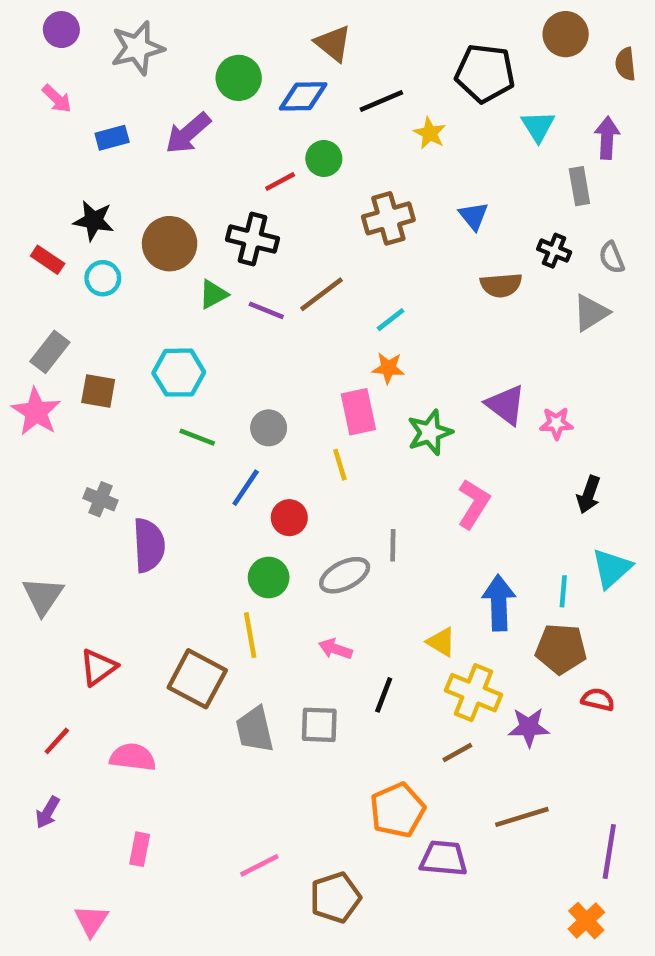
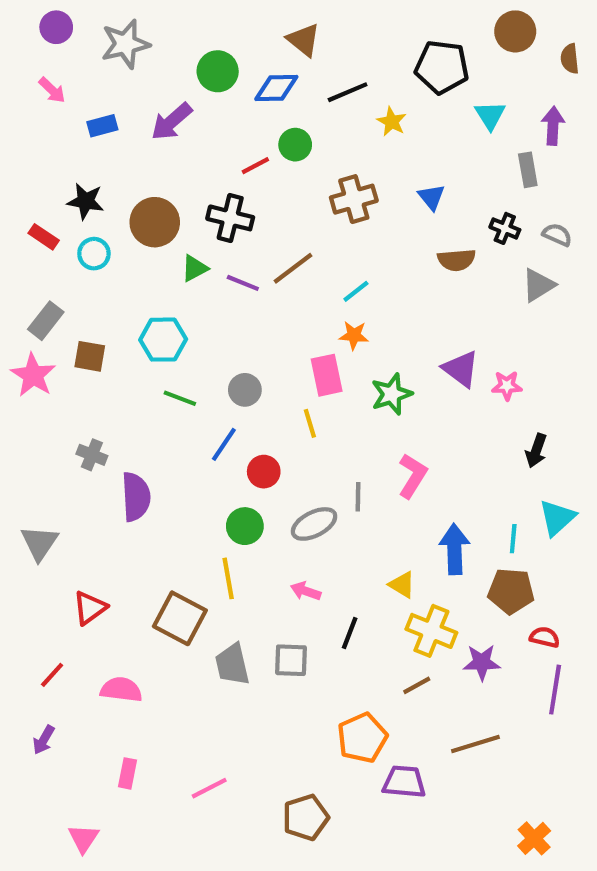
gray semicircle: (612, 257) -> (557, 235), turned 136
pink L-shape: (473, 504) -> (413, 476), moved
purple line: (609, 851) -> (555, 690), moved
pink line: (259, 865) -> (209, 788), moved

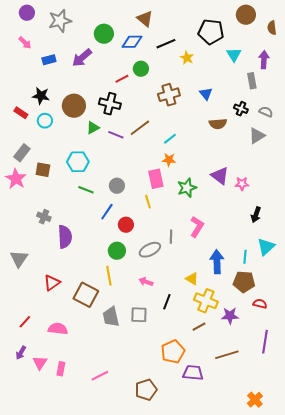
red triangle: (90, 608) -> (52, 283), moved
purple line: (555, 690) -> (265, 342), moved
pink triangle: (83, 838) -> (40, 363), moved

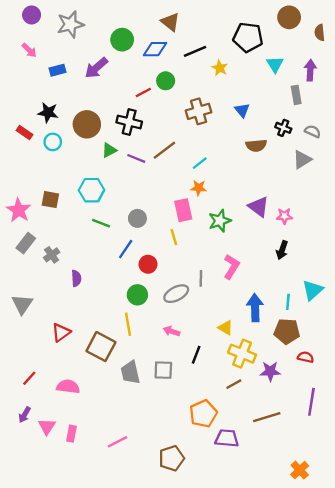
gray rectangle: (22, 153) -> (26, 243), moved
black arrow: (256, 215) -> (282, 250), moved
gray cross: (44, 217) -> (52, 255), turned 32
purple semicircle: (65, 237) -> (76, 278), size x0.6

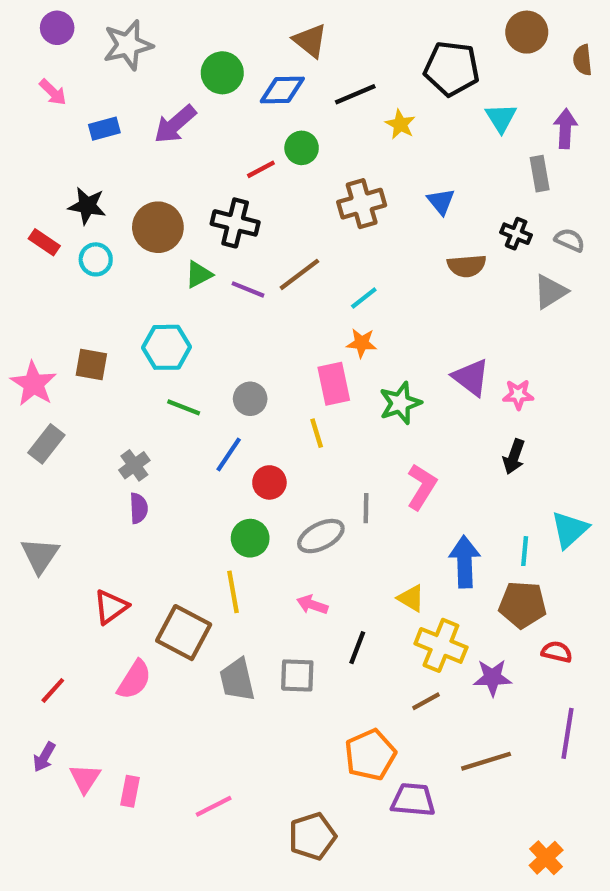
gray cross: (52, 255) -> (134, 465), moved
pink semicircle: (68, 387) -> (134, 680), moved, turned 115

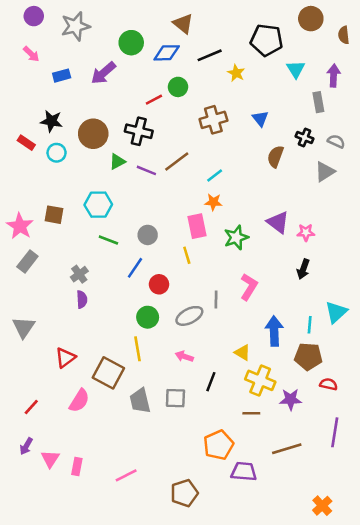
brown semicircle: (467, 266) -> (275, 157), turned 115
brown line: (426, 701) -> (251, 413), turned 30

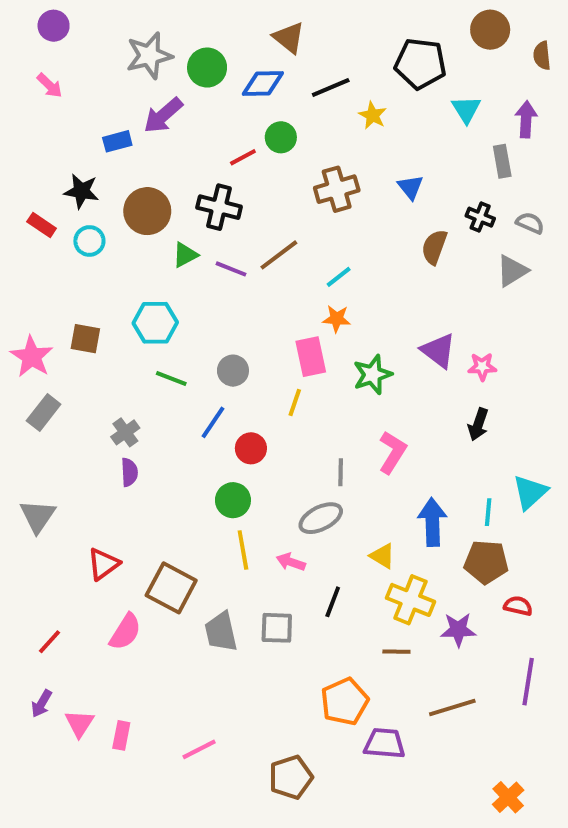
gray star: (76, 26) -> (149, 56), moved
blue rectangle: (62, 76) -> (117, 141), moved
yellow line: (187, 255) -> (295, 402), turned 36
gray ellipse: (189, 316) -> (321, 518), moved
yellow line: (138, 349) -> (243, 550), moved

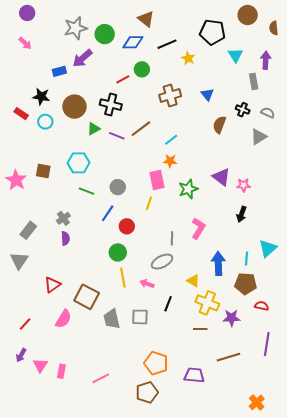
gray rectangle: (44, 412) -> (28, 230), moved
orange pentagon: (345, 702) -> (156, 363), moved, turned -30

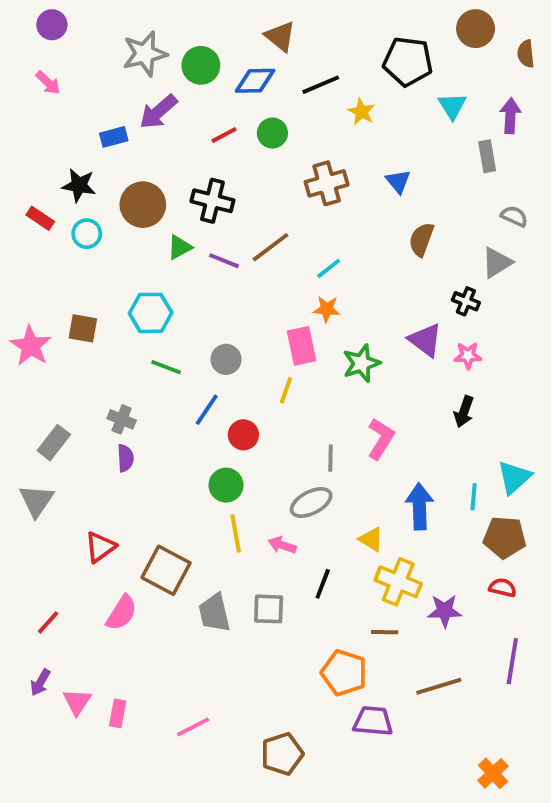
red line: (123, 79) -> (224, 135), moved
black cross: (243, 110) -> (466, 301), moved
gray cross: (63, 218) -> (122, 419), turned -32
brown pentagon: (246, 284) -> (505, 537), moved
orange pentagon: (156, 363) -> (344, 673), moved

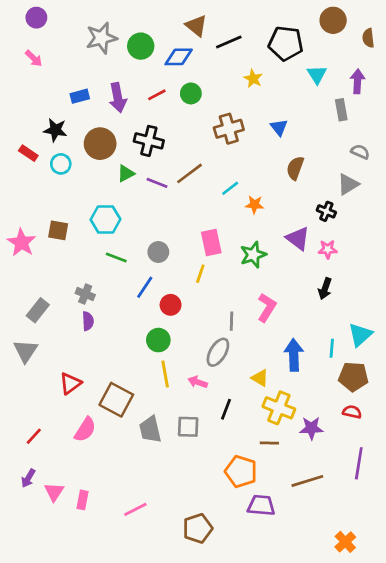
black line: (321, 85) -> (229, 42), moved
purple arrow: (158, 112) -> (118, 98), moved, turned -60
orange star: (327, 309) -> (255, 205), moved
gray ellipse: (311, 503) -> (218, 352), turned -32

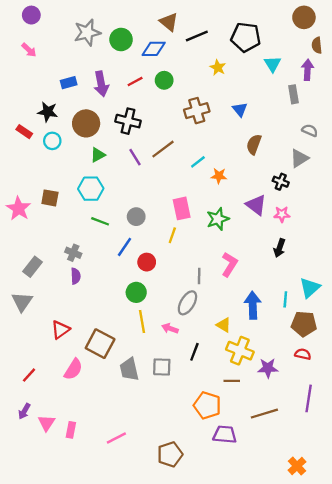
brown circle: (333, 20) -> (304, 17), moved
brown semicircle: (368, 38) -> (317, 45), moved
green triangle: (126, 173) -> (98, 155), moved
purple line: (157, 183) -> (135, 157), turned 36

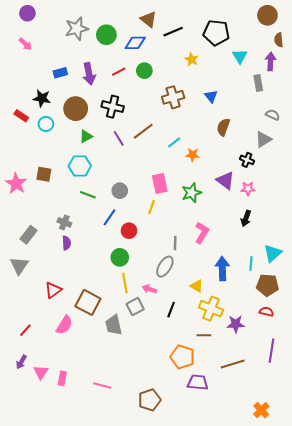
gray square: (162, 367) -> (135, 307), moved, turned -30
pink line: (116, 438) -> (102, 386), turned 42

